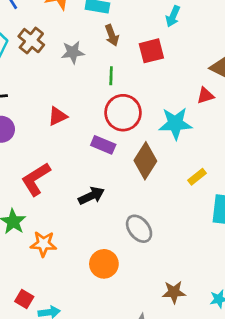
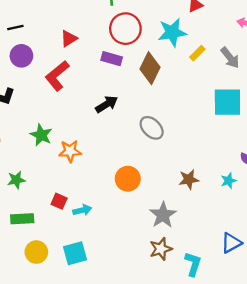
yellow rectangle: (197, 177) -> (197, 53), moved
red L-shape: (36, 179) -> (57, 76), moved
orange circle: (104, 264) -> (128, 179), moved

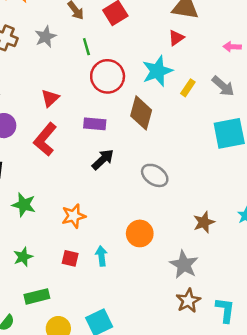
purple rectangle: (112, 59) -> (95, 124), moved
green star: (41, 135) -> (24, 205), moved
red square: (59, 201) -> (70, 258), moved
cyan arrow: (82, 210) -> (101, 256), moved, turned -72

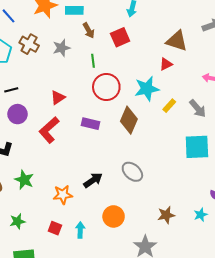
black arrow: (103, 159) -> (93, 180), moved

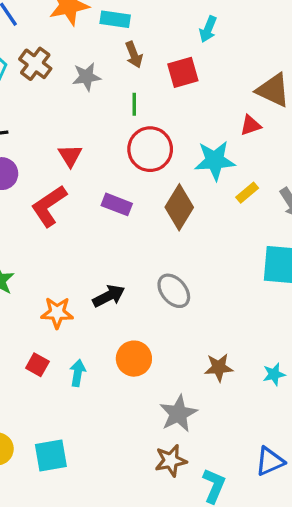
red triangle: (58, 98) -> (70, 156), turned -35

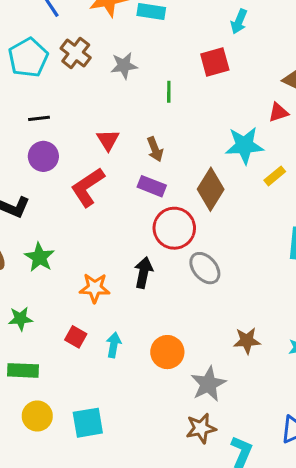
brown arrow: (134, 55) -> (155, 149), moved
red circle: (150, 149) -> (174, 228), moved
black arrow: (109, 296) -> (143, 272), turned -52
orange circle: (134, 359) -> (167, 352), moved

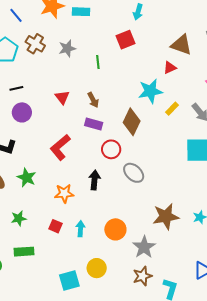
red L-shape: (88, 187) -> (60, 147), moved
red circle: (174, 228) -> (111, 149), size x0.7
brown star: (247, 341) -> (166, 217), size x1.5
yellow circle: (37, 416) -> (97, 268), moved

